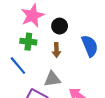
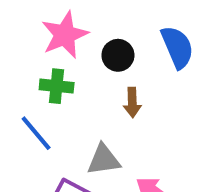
blue semicircle: (90, 46) -> (177, 47), moved
brown arrow: (56, 50) -> (132, 102), moved

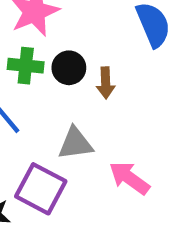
black circle: (118, 55) -> (69, 68), moved

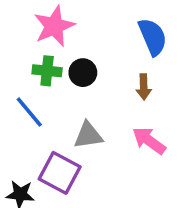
brown arrow: (106, 83) -> (144, 87), moved
pink arrow: (129, 178) -> (149, 141), moved

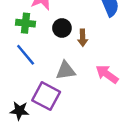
green cross: (47, 71) -> (26, 23), moved
brown arrow: (144, 87) -> (83, 38), moved

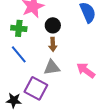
black circle: (62, 28) -> (53, 25), moved
brown arrow: (83, 38) -> (53, 44), moved

